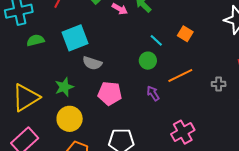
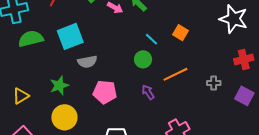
green semicircle: (35, 40) -> (31, 39), size x1.4
gray semicircle: (92, 63) -> (87, 62), turned -30
yellow triangle: (26, 98) -> (21, 96), size x0.6

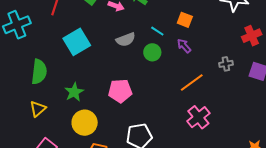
green semicircle: (31, 39) -> (39, 72), moved, turned 120
gray semicircle: (87, 62) -> (126, 40), moved
orange line: (175, 74) -> (192, 83), moved
purple arrow: (148, 92) -> (184, 46), moved

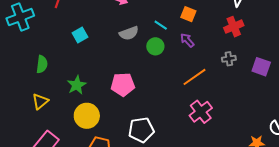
red cross: (252, 36) -> (234, 27), moved
cyan square: (77, 42) -> (80, 35), size x0.6
green semicircle: (39, 72) -> (42, 64), size x0.7

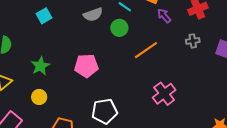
purple arrow: (187, 40) -> (164, 16), moved
orange line: (194, 77) -> (146, 50), moved
yellow circle: (87, 116) -> (39, 97), moved, size x0.6

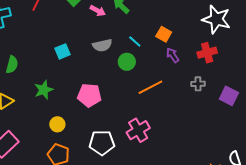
cyan square: (44, 16) -> (63, 51), moved
pink cross: (164, 94) -> (138, 130), moved
yellow circle: (39, 97) -> (57, 124), moved

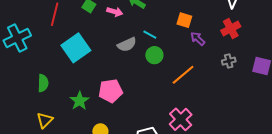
cyan line: (135, 41) -> (150, 35), moved
cyan square: (63, 51) -> (76, 48), moved, size x1.8
pink pentagon: (89, 95) -> (111, 91), moved

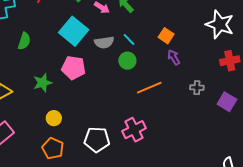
red cross: (231, 29) -> (230, 61), moved
cyan square: (76, 48) -> (74, 31), moved, turned -32
green semicircle: (43, 83) -> (24, 41), moved
pink pentagon: (111, 91) -> (73, 68), moved

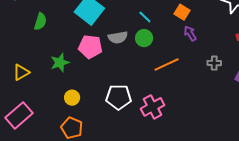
gray semicircle: (104, 42) -> (118, 37), moved
white pentagon: (97, 140) -> (119, 97), moved

